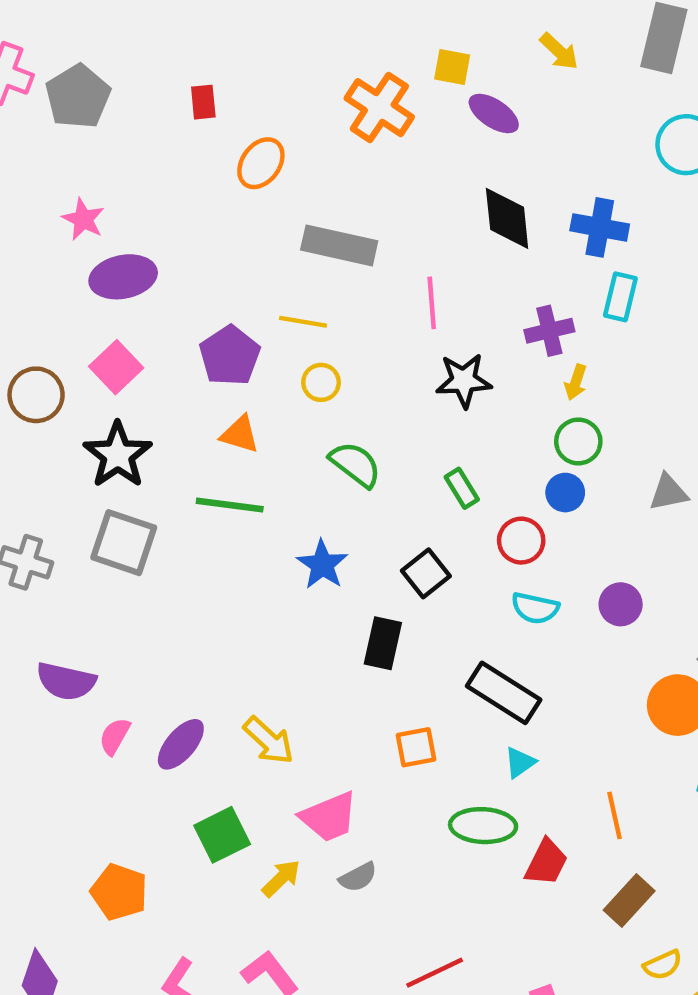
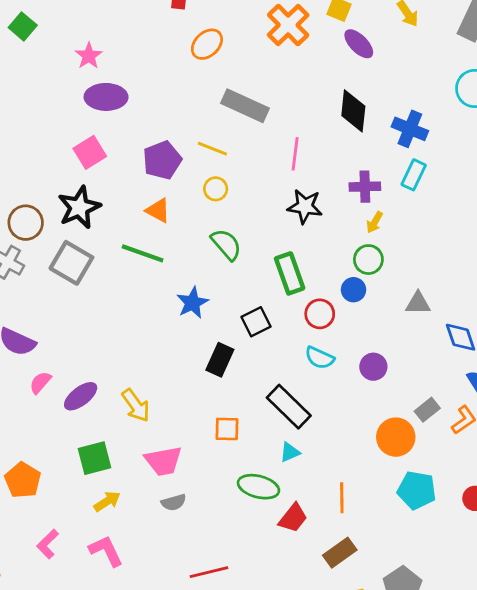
brown circle: (36, 395) -> (26, 223), moved
green rectangle: (462, 488) -> (290, 273), size x1.6
yellow arrow: (281, 878) -> (107, 501), moved

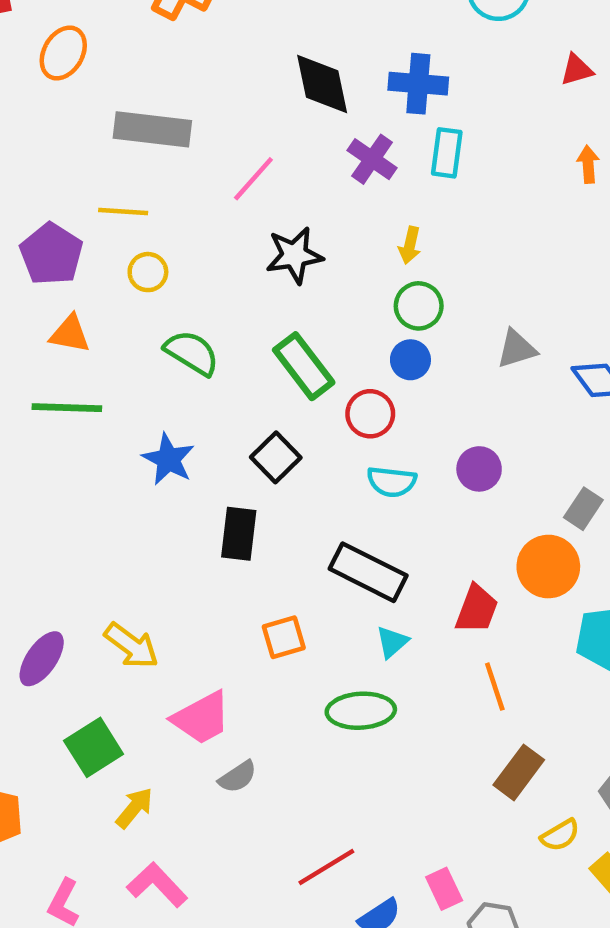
pink line: (295, 154) -> (253, 179), turned 52
purple cross: (365, 187) -> (372, 159), moved, turned -36
red trapezoid: (293, 518) -> (477, 609), moved

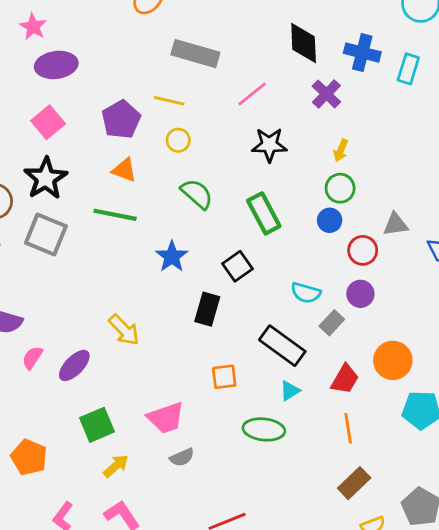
cyan rectangle: (447, 153) -> (408, 69), moved
red circle: (370, 414) -> (363, 250), moved
gray rectangle: (583, 509) -> (332, 323), moved
yellow arrow: (131, 646) -> (124, 330), moved

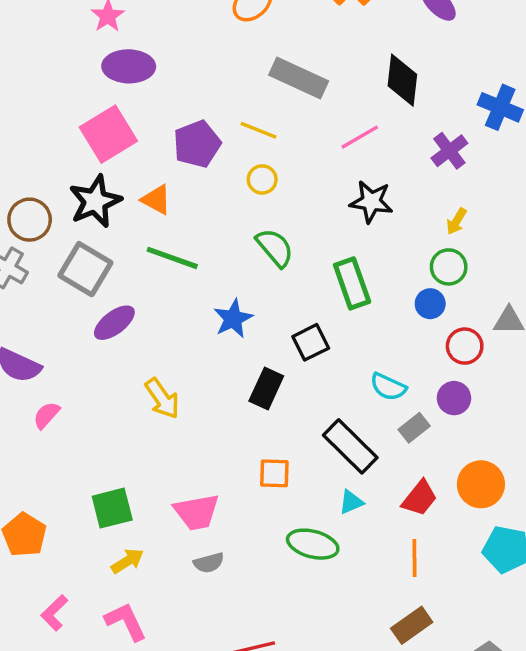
black diamond: (304, 43) -> (402, 80), moved
pink square: (48, 122) -> (108, 134), size x1.4
orange triangle: (124, 170) -> (156, 200), moved
purple ellipse: (74, 365) -> (114, 323), moved

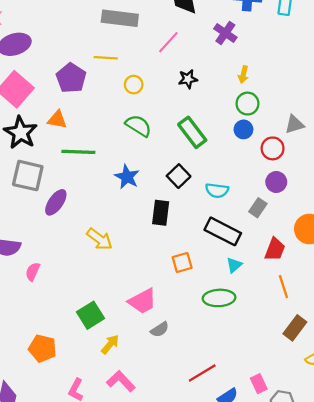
yellow circle: (262, 179) -> (134, 85), moved
black star: (371, 202) -> (188, 79), size x0.7
cyan semicircle: (388, 387) -> (217, 190), moved

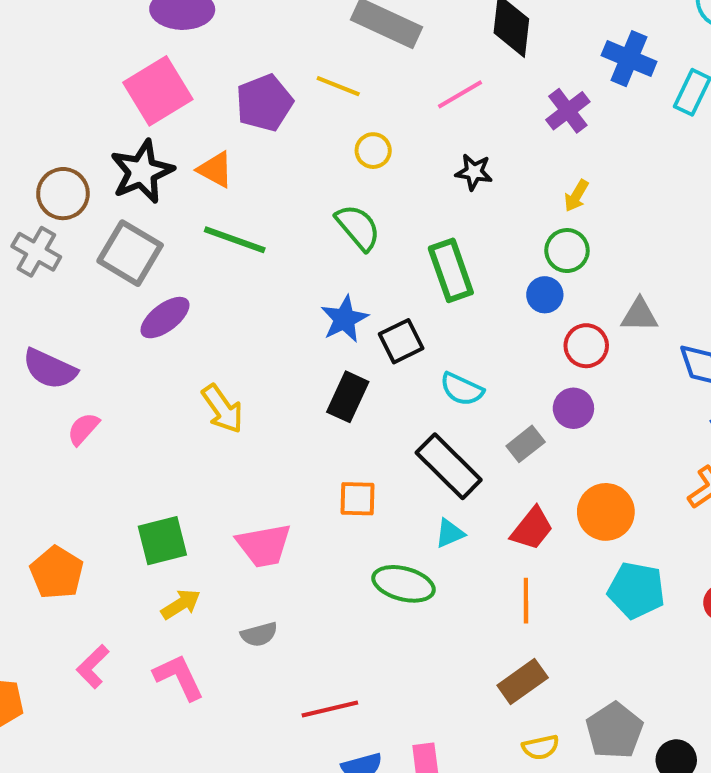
blue star: (127, 177) -> (344, 319), moved
gray semicircle: (160, 330) -> (259, 634), moved

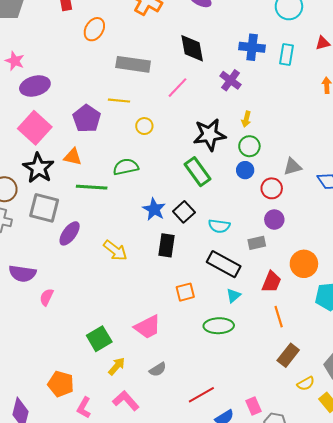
black star: (474, 172) -> (209, 135), moved, size x1.8
green semicircle: (358, 227) -> (126, 167), moved, turned -45
yellow arrow: (222, 409) -> (115, 250), moved
gray rectangle: (526, 444) -> (257, 243), turned 42
orange pentagon: (57, 573) -> (61, 384), moved

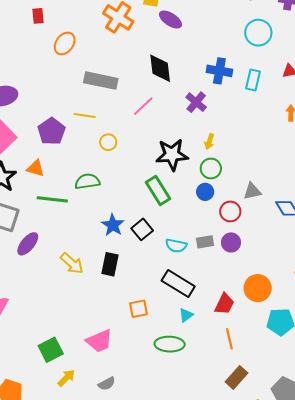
gray rectangle: (257, 243) -> (205, 242), moved
black rectangle: (167, 245) -> (110, 264), moved

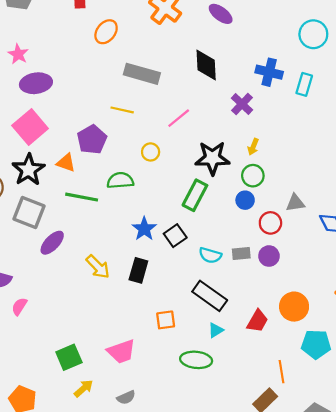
pink line: (143, 106) -> (179, 118), moved
purple pentagon: (52, 131) -> (92, 139), moved
yellow circle: (108, 142) -> (151, 152), moved
green rectangle: (158, 190) -> (195, 195), turned 56
orange line: (229, 339) -> (281, 372), moved

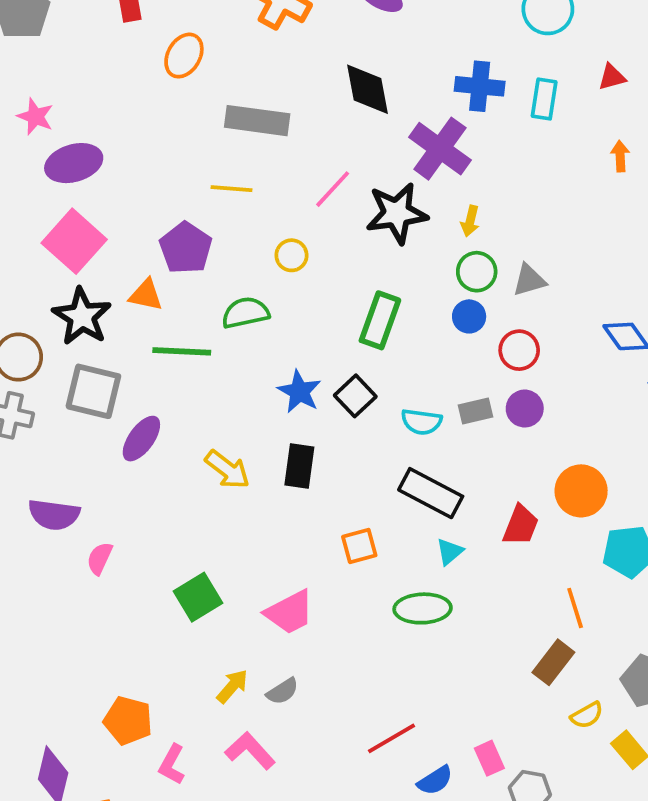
purple cross: (242, 104) -> (440, 149), size x1.5
black star: (212, 158) -> (397, 213), moved
gray triangle: (295, 203) -> (529, 280), moved
green square: (69, 357) -> (198, 597), moved
gray semicircle: (126, 397) -> (283, 691), moved

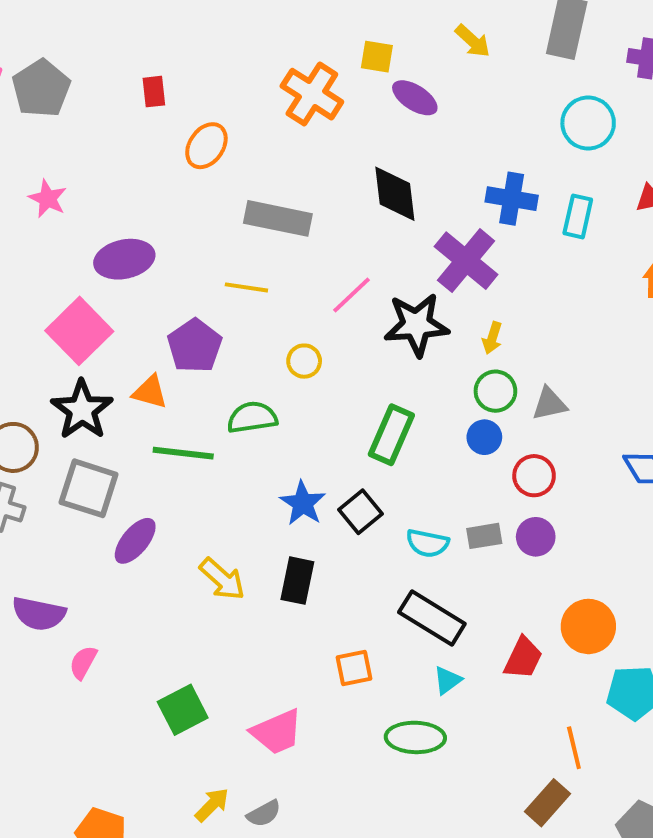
purple ellipse: (74, 163) -> (124, 259), moved

